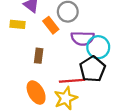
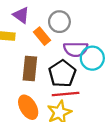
brown rectangle: (39, 56) -> (30, 68), size x1.5
black pentagon: (92, 69) -> (62, 74), moved

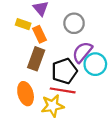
orange rectangle: (42, 36) -> (39, 34), moved
purple semicircle: (76, 49) -> (82, 52), turned 115

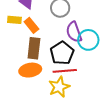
purple semicircle: (82, 52) -> (74, 32), turned -45
orange ellipse: (26, 94) -> (30, 70), moved, turned -70

